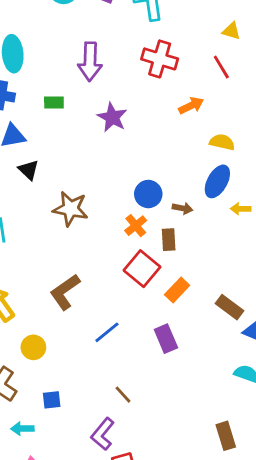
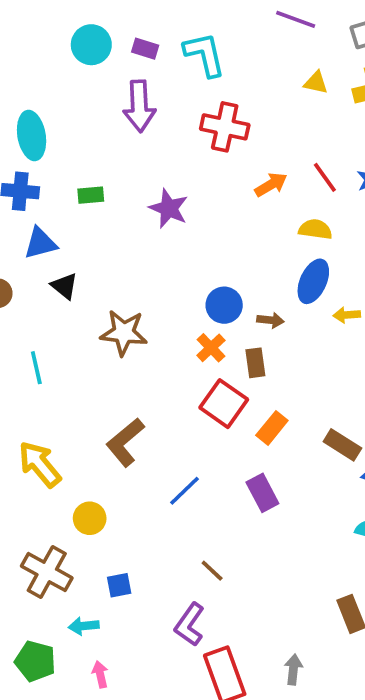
purple arrow: (90, 62) -> (139, 106), moved
red line: (221, 67) -> (325, 177), moved

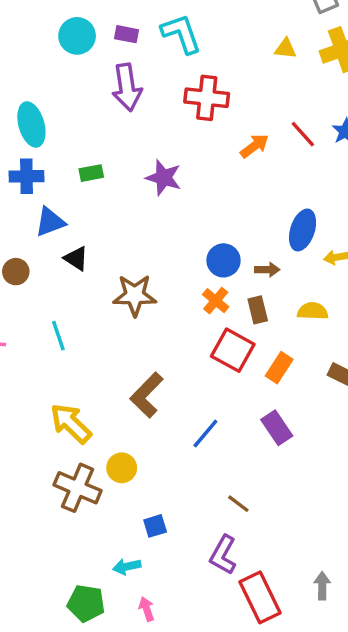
yellow semicircle: (315, 229) -> (313, 311), moved
brown cross: (47, 572) -> (78, 488), moved

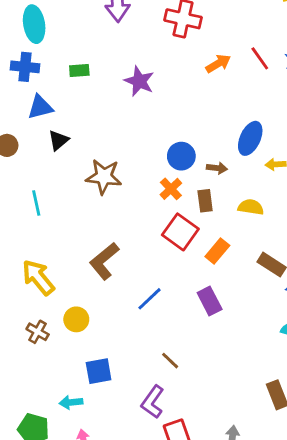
black triangle: (76, 259) -> (58, 140), turned 40
brown cross: (78, 488) -> (38, 332), size x0.6
blue square: (155, 526) -> (99, 371), size x1.4

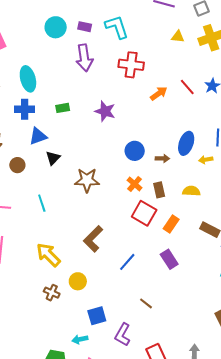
blue circle: (181, 156) -> (135, 151), moved
brown arrow: (217, 168) -> (162, 158), moved
purple L-shape: (153, 402) -> (123, 335), moved

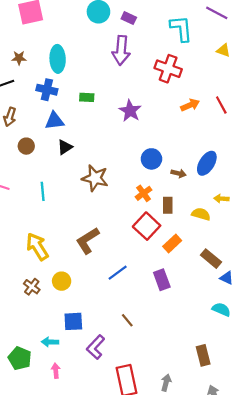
cyan L-shape: (117, 27) -> (181, 28), moved
yellow arrow: (206, 160) -> (221, 199), moved

